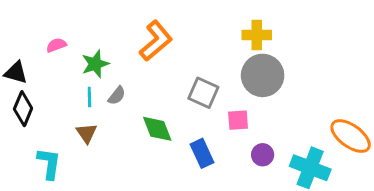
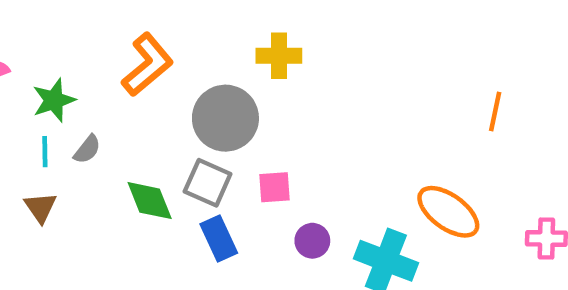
yellow cross: (257, 35) -> (279, 56), moved
gray circle: (263, 75) -> (225, 118), moved
gray square: (203, 93) -> (208, 183), moved

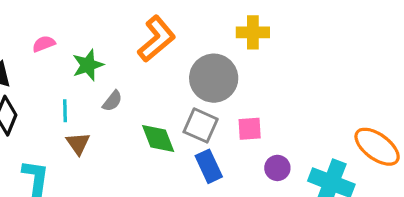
cyan line: (45, 152) -> (65, 111), moved

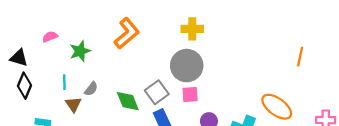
gray circle: (214, 78) -> (187, 66), moved
gray semicircle: (112, 101) -> (91, 89), moved
gray square: (201, 125) -> (157, 92), turned 30

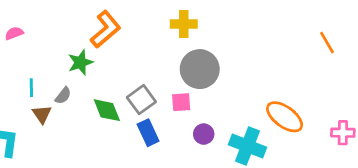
green star: (80, 51) -> (80, 62), moved
orange line: (300, 57) -> (327, 43), moved, turned -42
gray circle: (187, 66) -> (200, 69), moved

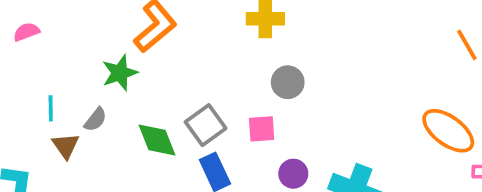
gray circle: (200, 69) -> (288, 82), size x0.6
orange ellipse: (285, 117) -> (448, 131), moved

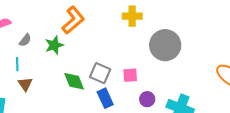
gray circle: (288, 82) -> (165, 45), moved, size x1.8
gray semicircle: (95, 120) -> (25, 40), moved
gray square: (206, 125) -> (100, 73), turned -30

